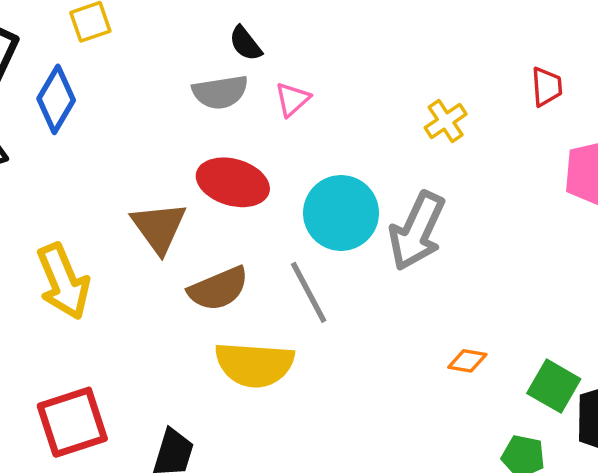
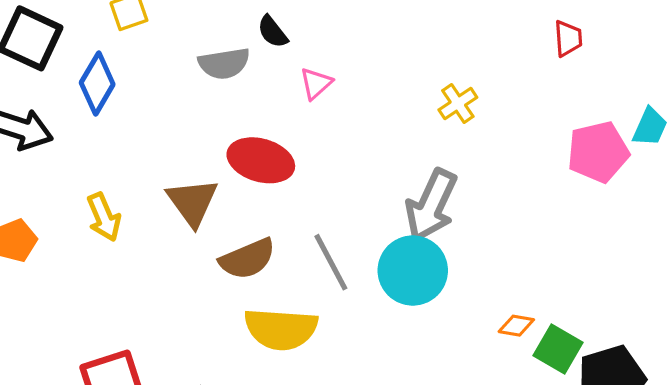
red trapezoid: (547, 87) -> (568, 38), moved
gray semicircle: (220, 92) -> (224, 63), moved
cyan circle: (341, 213) -> (413, 271), moved
yellow arrow: (63, 281) -> (104, 217), moved, size x0.7
orange diamond: (467, 361) -> (516, 326), moved

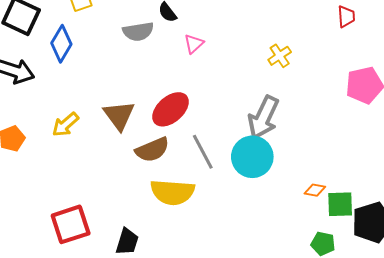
red ellipse: (261, 160) -> (170, 109), moved, turned -57
yellow arrow: (104, 217) -> (65, 124), turned 72
green square: (558, 349) -> (340, 204), turned -32

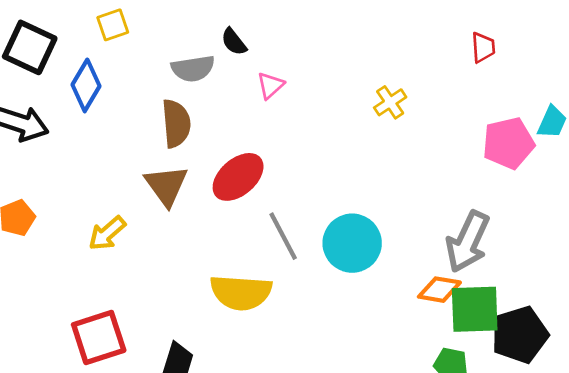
gray arrow: (263, 117) -> (468, 242), moved
yellow arrow: (65, 124) -> (107, 233), moved
brown semicircle: (152, 150) -> (176, 123), moved, turned -72
orange diamond: (315, 190) -> (439, 290), size x1.4
green square: (340, 204) -> (475, 309), size x1.4

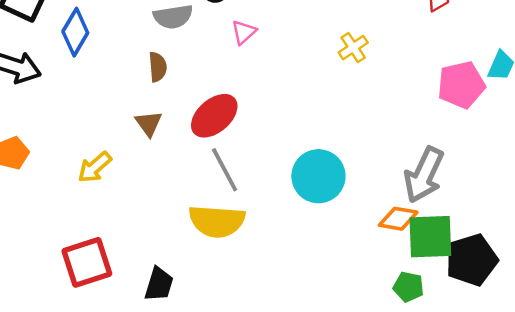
brown semicircle: (176, 123) -> (158, 67), size x0.7
brown triangle: (166, 185) -> (149, 123), size x0.7
gray line: (283, 236) -> (225, 170), moved

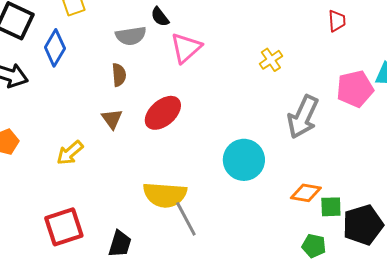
pink triangle: (244, 32) -> (186, 48), size x1.6
gray line: (225, 170) -> (186, 219), moved
gray arrow: (424, 175) -> (303, 117), moved
green square: (430, 237) -> (331, 207), size x0.6

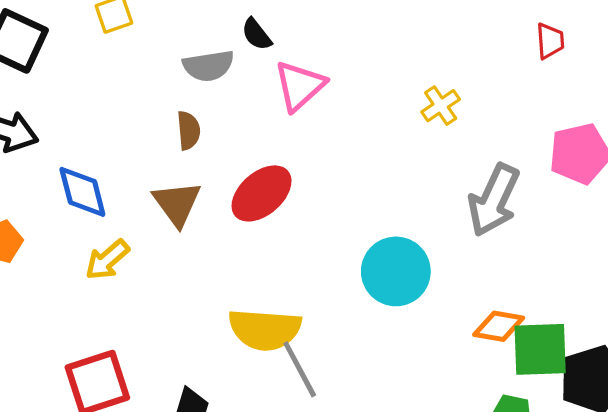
blue diamond: (55, 48) -> (82, 192), moved, turned -45
brown triangle: (112, 119) -> (177, 203), size x1.4
green square: (331, 207) -> (540, 349), size x1.6

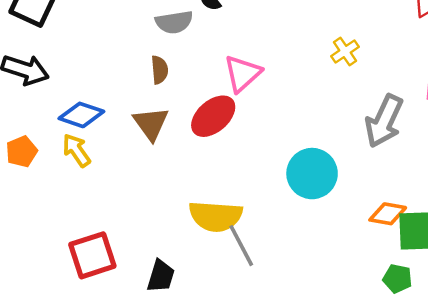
pink triangle: (300, 86) -> (242, 73), moved
blue diamond: (82, 192) -> (81, 115), turned -57
yellow arrow: (107, 260) -> (76, 150), moved, turned 96

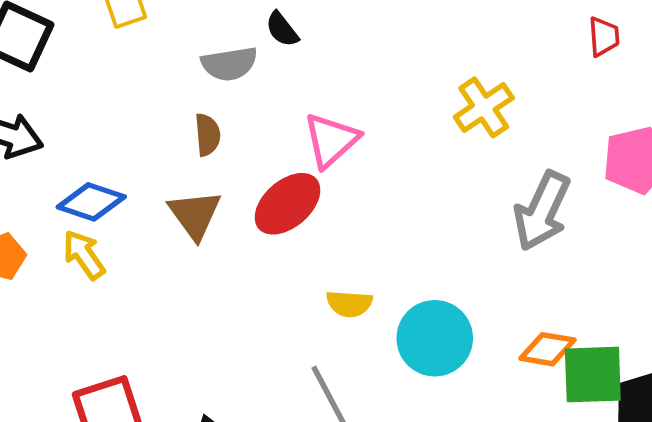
yellow cross: (345, 51) -> (484, 107), size x1.4
cyan circle: (312, 174) -> (435, 338), moved
yellow semicircle: (216, 216) -> (349, 304), moved, size x0.6

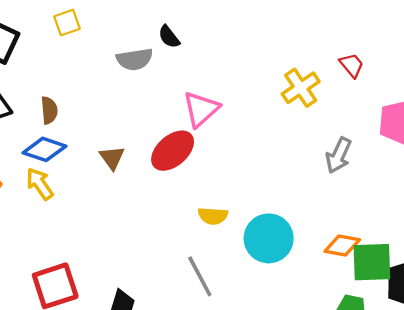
red trapezoid: (604, 37) -> (352, 65), moved, turned -36
brown semicircle: (208, 135) -> (49, 110), moved
gray arrow: (542, 211) -> (339, 155), size x0.7
brown triangle: (195, 215) -> (112, 158), size x0.7

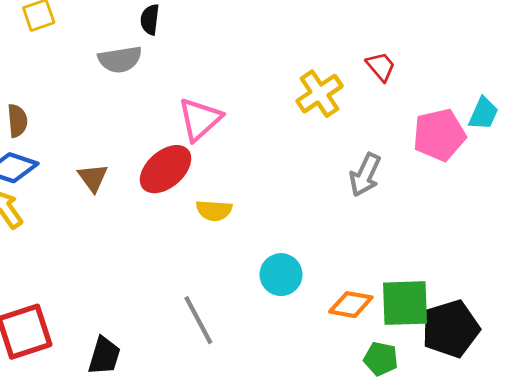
black semicircle: (169, 37) -> (150, 19), moved, turned 45
yellow semicircle: (213, 216) -> (214, 210), moved
cyan circle: (269, 238) -> (281, 275), size x0.7
orange diamond: (342, 246) -> (351, 305), moved

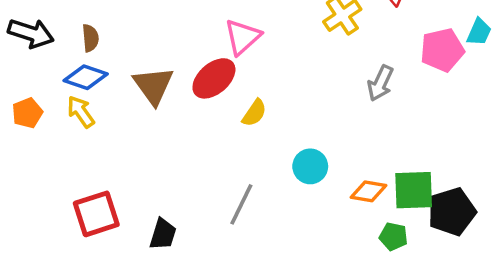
brown triangle: (93, 178) -> (153, 86), size x1.6
yellow semicircle: (214, 210) -> (254, 113), turned -60
gray line: (198, 320) -> (241, 204), turned 54

